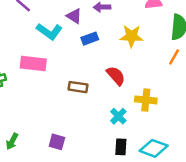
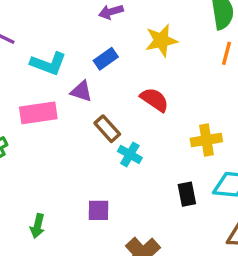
purple triangle: (74, 16) -> (81, 91), moved
brown rectangle: (78, 87) -> (107, 129), turned 54
yellow cross: (146, 100) -> (206, 140), moved
cyan cross: (118, 116) -> (130, 154), moved

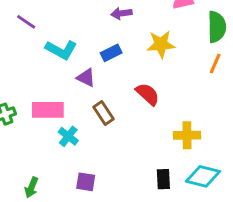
pink rectangle: (38, 113) -> (48, 110), moved
cyan cross: (130, 154) -> (68, 136), moved

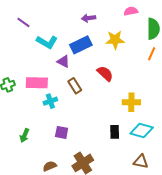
blue rectangle: (111, 53) -> (81, 45), size x1.5
cyan cross: (68, 136) -> (50, 101), turned 32

